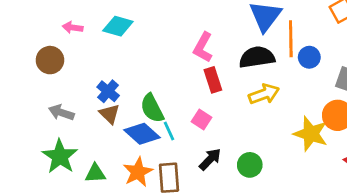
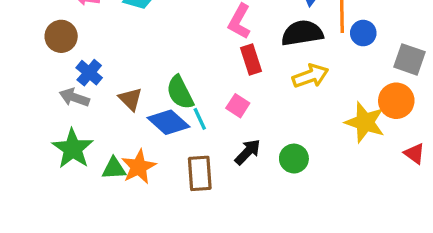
blue cross: (108, 91) -> (89, 73), moved
orange star: (138, 172) -> (139, 167), moved

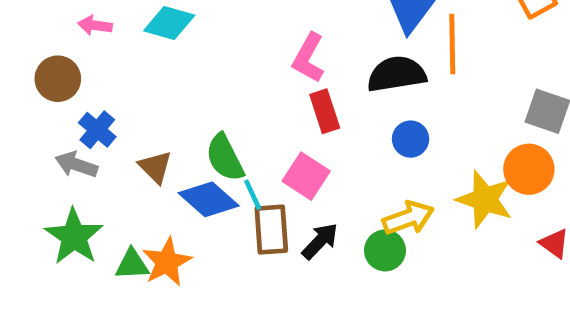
blue circle: (363, 33) -> (411, 139), moved
yellow arrow: (310, 76) -> (408, 218), moved
pink square: (238, 106) -> (306, 176), size x1.4
brown rectangle: (200, 173) -> (271, 230), moved

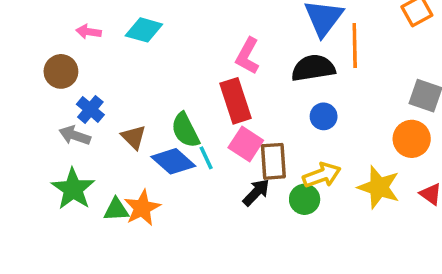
red rectangle: (325, 111) -> (235, 101), moved, size x1.4
yellow star: (485, 199) -> (379, 187), moved
brown rectangle: (271, 230) -> (273, 161), moved

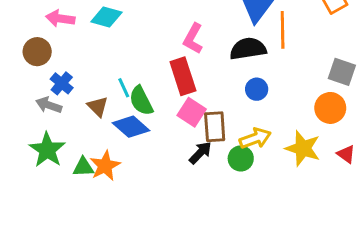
pink arrow: (89, 32) -> (60, 18), size x1.4
cyan line: (206, 158) -> (124, 88), moved

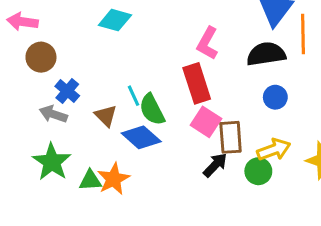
pink arrow: (60, 18) -> (22, 22), moved

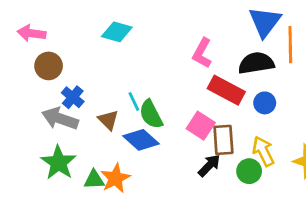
red rectangle: (197, 83) -> (226, 90), moved, turned -44
gray arrow: (53, 114) -> (60, 119), size x1.4
yellow arrow: (274, 150) -> (263, 151), turned -96

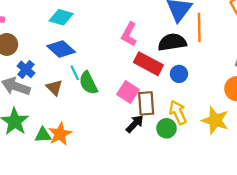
blue diamond: (141, 140) -> (61, 49), moved

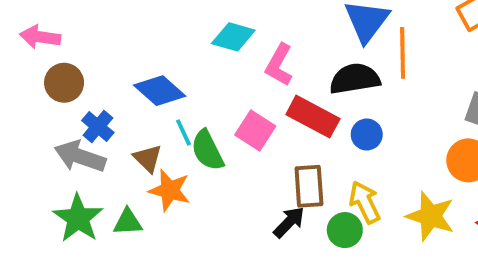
cyan diamond: (61, 17) -> (233, 37), moved
pink square: (128, 92) -> (255, 131), moved
orange star: (60, 134) -> (170, 190), moved, turned -30
green triangle: (43, 135) -> (128, 222), moved

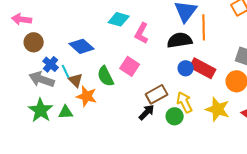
red rectangle: (313, 117) -> (203, 68), moved
cyan line: (184, 133) -> (66, 71), moved
brown rectangle: (309, 186) -> (157, 94), turned 65

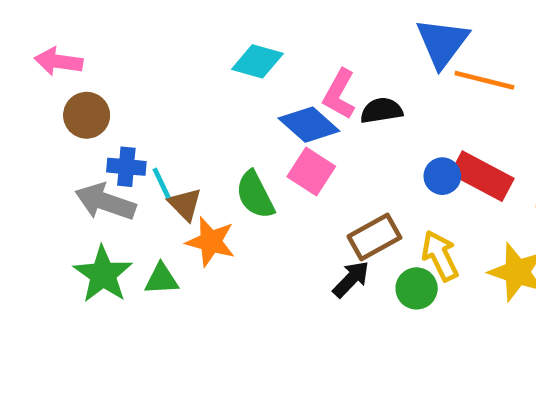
cyan diamond: (119, 19) -> (257, 61), moved
orange line: (204, 27) -> (484, 80), turned -75
black semicircle: (180, 40) -> (381, 111), moved, size x0.7
blue diamond: (82, 46) -> (309, 125), moved
blue cross: (51, 64) -> (126, 167), turned -35

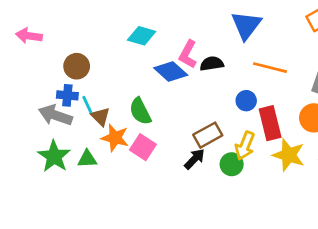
orange line: (484, 80) -> (270, 68), moved
brown circle: (87, 115) -> (77, 66), moved
pink square: (311, 171) -> (143, 147), moved
red rectangle: (482, 176) -> (270, 123), moved, turned 48
yellow arrow: (440, 256) -> (245, 146), turned -132

